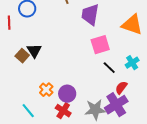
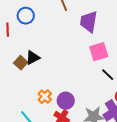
black triangle: (34, 51) -> (33, 58), turned 35

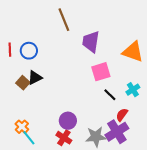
blue circle: (26, 16) -> (29, 51), moved
orange cross: (45, 97) -> (22, 127), moved

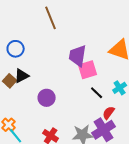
purple trapezoid: (91, 42) -> (78, 56), moved
purple circle: (68, 121) -> (47, 98), moved

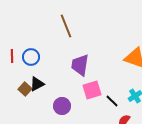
purple trapezoid: (78, 56) -> (80, 65), moved
pink square: (88, 70) -> (92, 90), moved

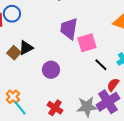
blue circle: (31, 57) -> (12, 14), moved
pink square: (92, 90) -> (87, 43), moved

